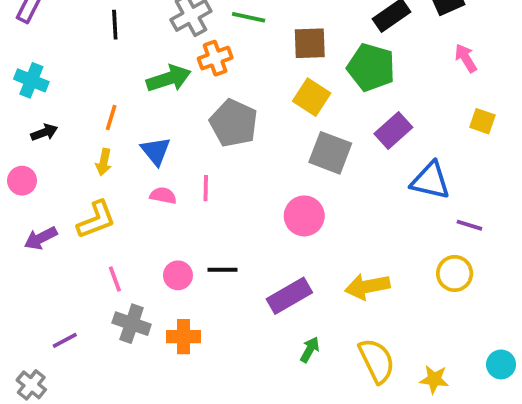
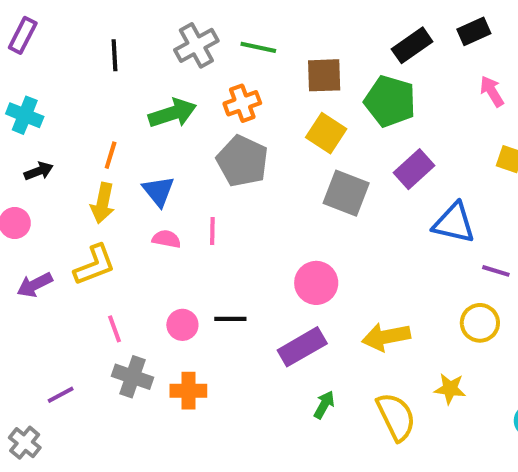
orange cross: (215, 58) -> (242, 103), moved
yellow arrow: (104, 162) -> (103, 203), size x1.4
pink circle: (304, 216) -> (316, 283), moved
yellow star: (434, 379) -> (450, 389), moved

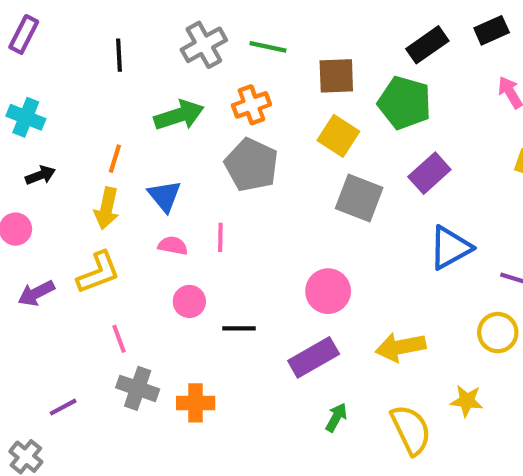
blue triangle: (454, 223) -> (450, 248), moved, turned -42
pink circle: (182, 325) -> (189, 301), moved

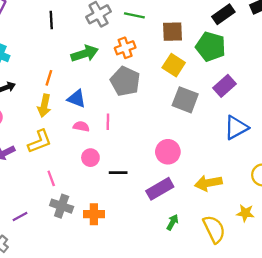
blue triangle: (165, 196) -> (77, 99), turned -30

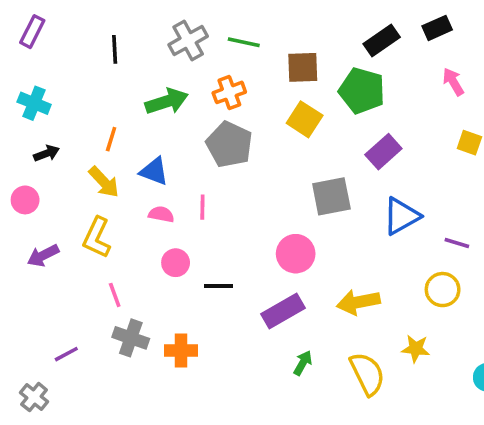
gray square: (185, 100) -> (331, 196), moved, turned -32
yellow arrow: (44, 106) -> (104, 182), turned -55
yellow L-shape: (40, 141) -> (97, 238), turned 136

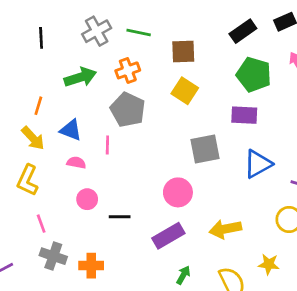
green pentagon: (362, 91) -> (254, 75), moved
purple rectangle: (383, 152) -> (244, 115), turned 45
pink line: (202, 207) -> (107, 145), moved

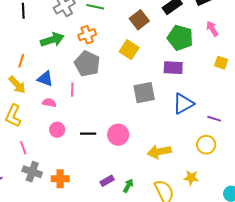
brown square: (183, 51) -> (139, 20), moved, turned -36
pink circle: (178, 192) -> (118, 135), moved
black line: (120, 217) -> (88, 134), moved
purple rectangle: (168, 236) -> (107, 181), moved, size x0.6

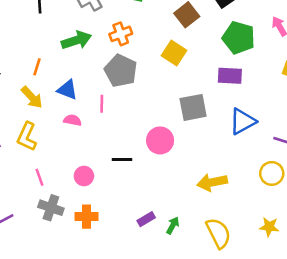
pink circle: (57, 130) -> (84, 176), moved
pink circle: (118, 135) -> (160, 140), moved
yellow star: (191, 178) -> (269, 227), moved

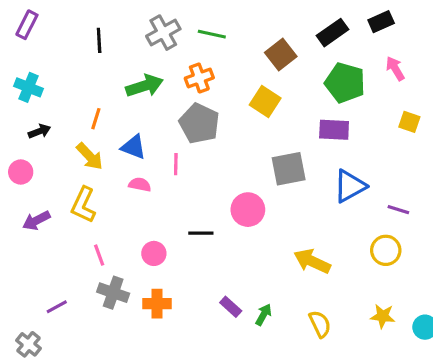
yellow arrow: (212, 182) -> (312, 261), turned 36
purple rectangle: (146, 219) -> (231, 307), turned 72
yellow semicircle: (218, 233) -> (320, 324), size x0.7

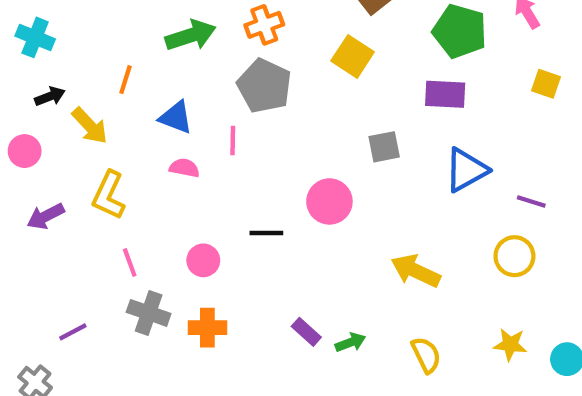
yellow arrow: (90, 156) -> (90, 126), moved
gray square: (289, 169) -> (384, 147), size x0.7
green arrow: (264, 315) -> (350, 342), turned 40

